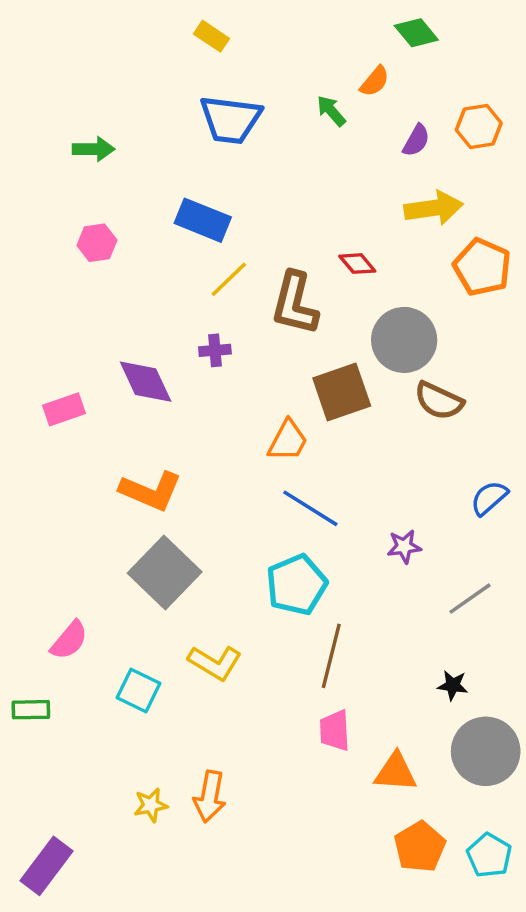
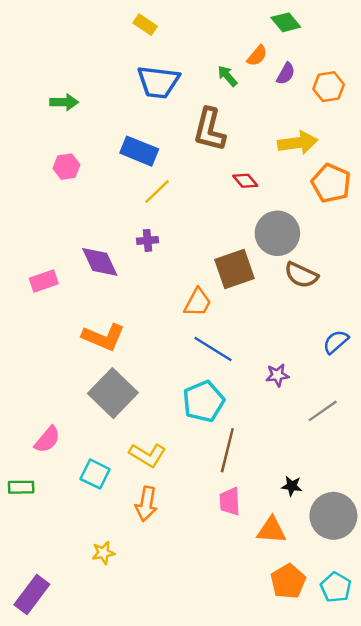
purple semicircle: (416, 140) -> (286, 74), moved
brown L-shape: (295, 304) -> (209, 130), moved
black star: (453, 685) -> (292, 486), moved
orange arrow: (210, 796) -> (146, 504), moved

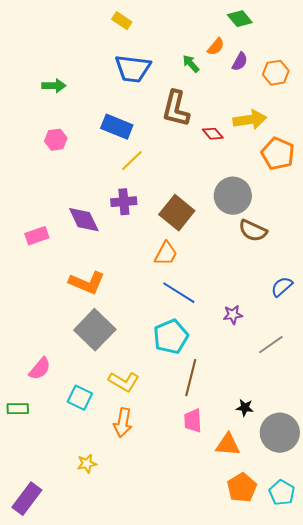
red diamond: (245, 181) -> (213, 134), moved
purple cross: (147, 240) -> (124, 202), size x1.4
brown square: (235, 269) -> (177, 213), moved, turned -32

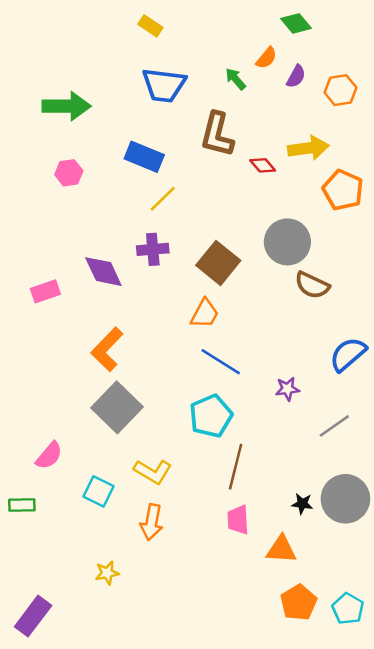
green arrow: (54, 86) -> (66, 106), size x1.6
orange L-shape: (87, 283) -> (107, 349), turned 111
blue semicircle: (282, 287) -> (348, 354), size x1.4
gray circle: (280, 433) -> (345, 499), moved

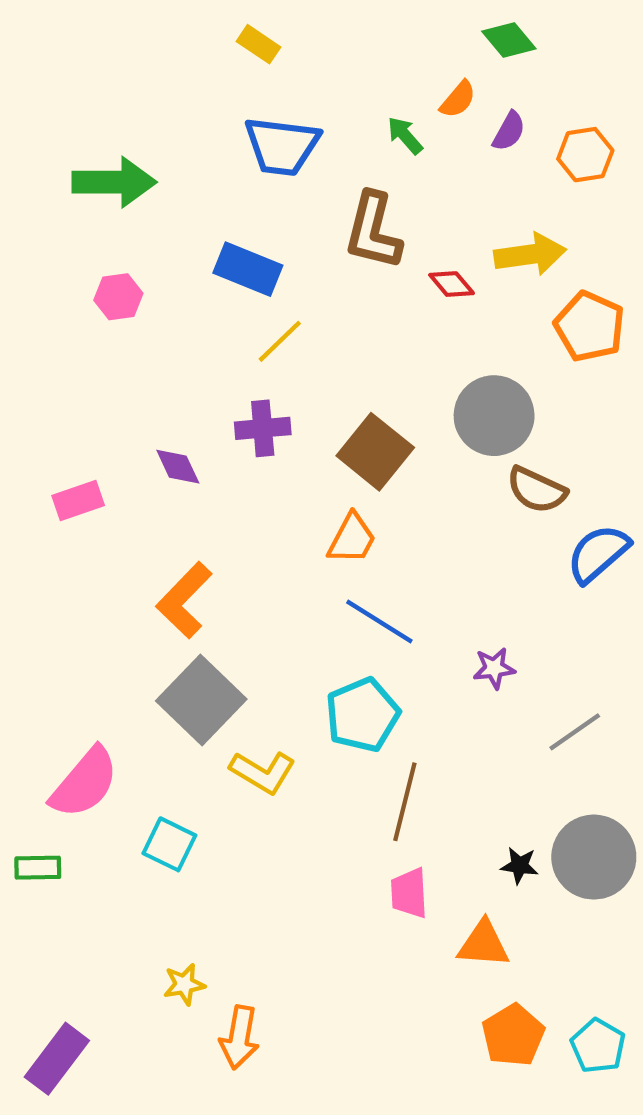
purple diamond: (103, 272) -> (178, 467), size x0.7
blue semicircle: (348, 354) -> (598, 554), moved
pink semicircle: (49, 456) -> (84, 783), size x1.5
yellow L-shape: (153, 472) -> (263, 772), moved
orange arrow: (152, 522) -> (239, 1037), moved

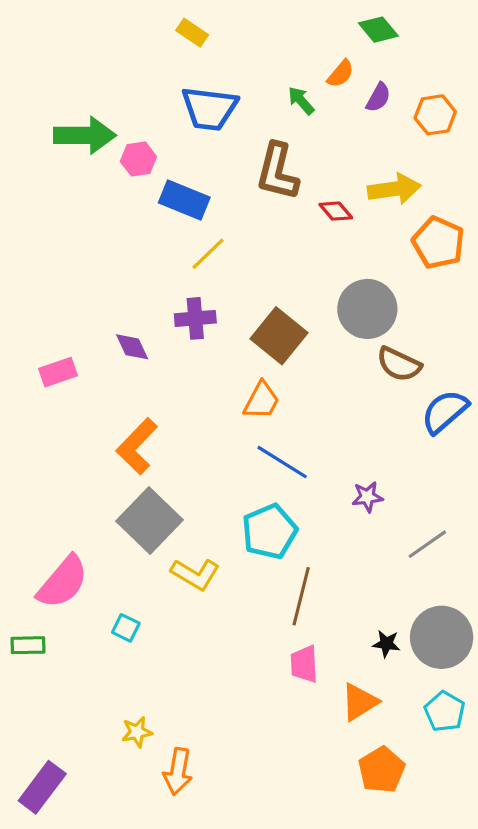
pink hexagon: (118, 297) -> (138, 159), moved
cyan square: (169, 844) -> (126, 628), size x0.7
orange triangle: (483, 944) -> (359, 702), turned -36
cyan pentagon: (598, 1046) -> (445, 711), moved

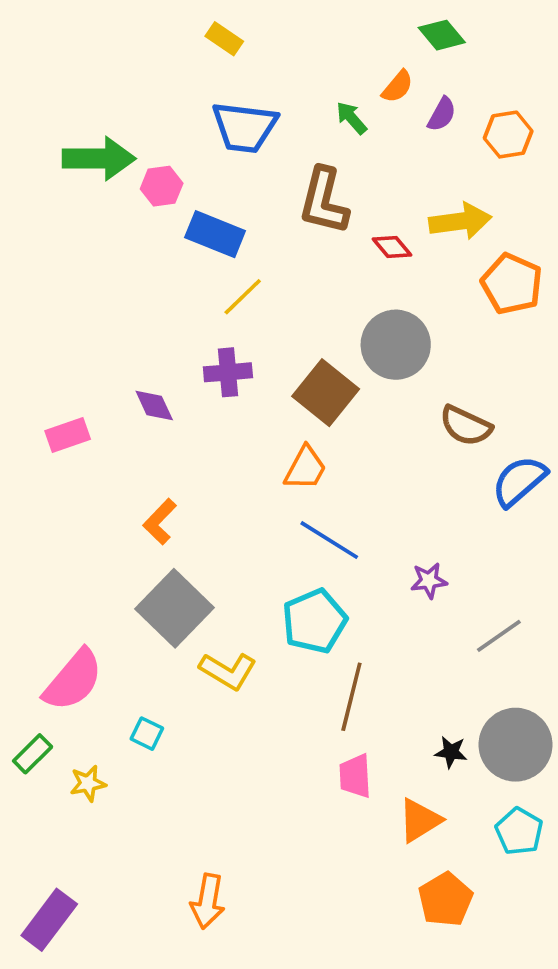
gray circle: (367, 309) -> (396, 345), moved
orange L-shape: (137, 446) -> (160, 522), size x0.7
green rectangle: (28, 645) -> (33, 754), turned -44
yellow star: (137, 732) -> (88, 783), moved

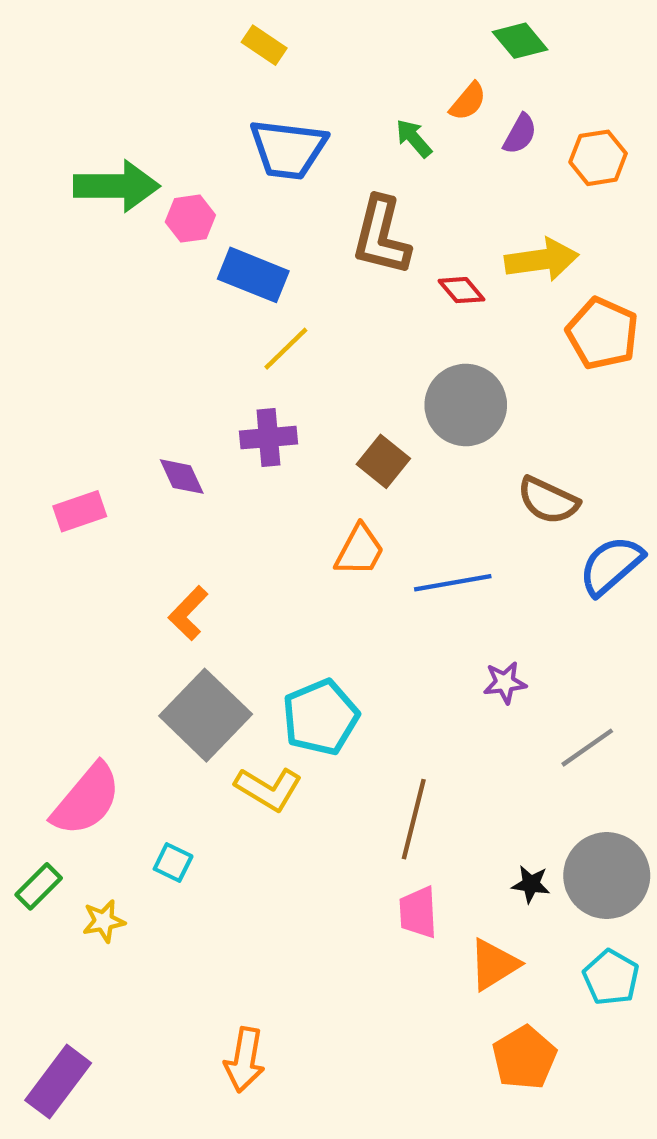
brown square: (326, 393) -> (383, 461), size x0.7
blue line: (329, 540) -> (453, 583), moved, turned -42
cyan pentagon: (315, 621) -> (320, 717), moved

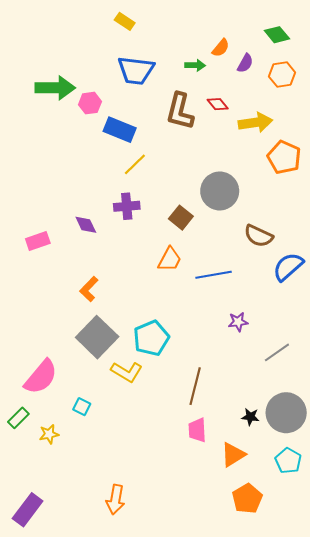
green diamond: (520, 41) -> (277, 35), moved
green arrow: (414, 138) -> (195, 65), turned 132
red diamond: (461, 290) -> (218, 104), moved

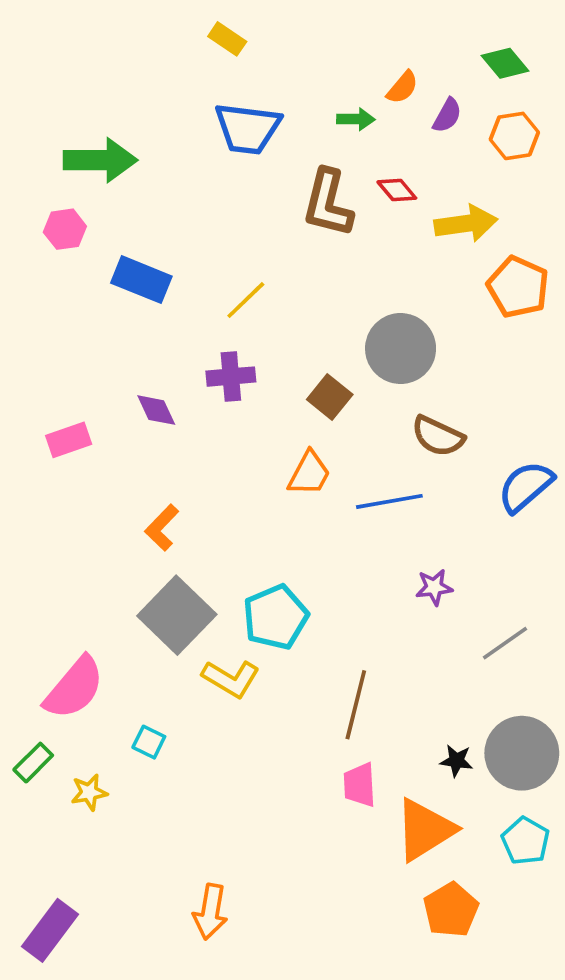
pink hexagon: (90, 103) -> (65, 229), moved
blue rectangle: (120, 130) -> (141, 280), moved
brown semicircle: (259, 236) -> (438, 436), moved
orange triangle: (233, 455) -> (425, 830), size x1.4

